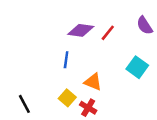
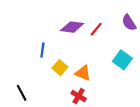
blue line: (66, 60) -> (42, 50), moved
yellow square: (67, 98) -> (60, 68), moved

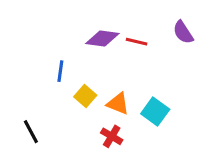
red line: (96, 29) -> (137, 42), turned 64
cyan square: (122, 60) -> (155, 111), moved

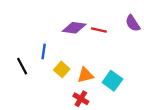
orange triangle: (118, 104) -> (85, 75), turned -36
black line: (31, 132) -> (22, 66), moved

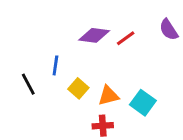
red line: (99, 30) -> (126, 38), turned -49
red cross: (81, 99) -> (103, 126), turned -35

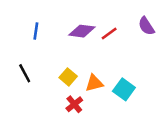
blue line: (55, 65) -> (36, 31), moved
red cross: (103, 126) -> (74, 104), moved, turned -35

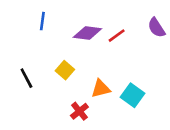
blue line: (36, 31) -> (42, 21), moved
yellow square: (68, 77) -> (65, 70), moved

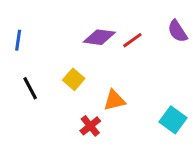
blue line: (42, 21) -> (18, 40), moved
cyan square: (133, 95) -> (173, 120), moved

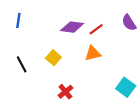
blue line: (18, 40) -> (18, 20), moved
orange triangle: (114, 100) -> (93, 53), moved

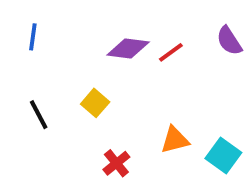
orange triangle: (93, 53) -> (175, 140), moved

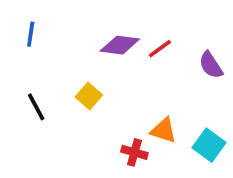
purple semicircle: (229, 41) -> (211, 65), moved
orange triangle: (175, 140) -> (164, 131), turned 32
red cross: (116, 163) -> (134, 152), moved, turned -35

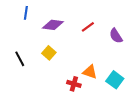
blue line: (31, 34) -> (26, 13), moved
purple diamond: (120, 45) -> (53, 25), moved

